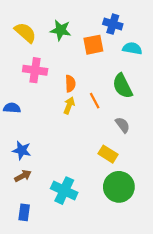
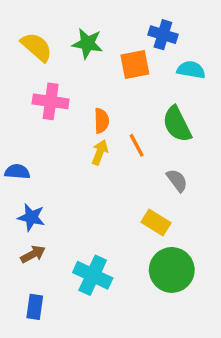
blue semicircle: (12, 108) -> (17, 172), moved

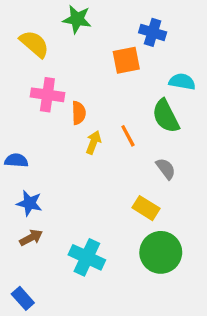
green star: (87, 43) -> (77, 19), moved
cyan semicircle: (191, 70) -> (182, 82), moved
orange semicircle: (102, 121) -> (79, 113), moved
blue rectangle: (35, 307) -> (23, 298), moved, turned -50

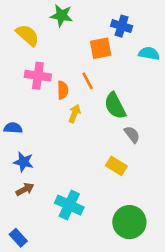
cyan semicircle: (182, 82) -> (149, 53), moved
green semicircle: (166, 116) -> (115, 106), moved
orange line: (128, 136) -> (88, 81), moved
green circle: (161, 252) -> (129, 222), moved

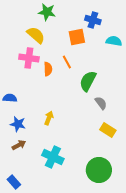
yellow semicircle: (27, 35) -> (36, 35), moved
green semicircle: (115, 106) -> (88, 81), turned 55
yellow arrow: (75, 114) -> (49, 118), moved
yellow rectangle: (116, 166) -> (108, 130), moved

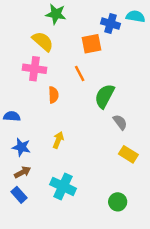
cyan semicircle: (114, 41) -> (135, 16), moved
orange semicircle: (48, 69) -> (53, 95), moved
green circle: (99, 170) -> (118, 202), size x0.6
blue rectangle: (14, 182) -> (19, 195), moved

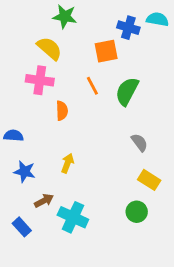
green semicircle: (105, 96) -> (127, 91), moved
brown arrow: (23, 172) -> (44, 201), moved
green circle: (118, 202) -> (137, 212), moved

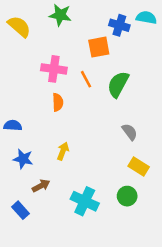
yellow semicircle: (49, 48) -> (19, 27), moved
pink cross: (40, 80) -> (54, 69), moved
cyan cross: (73, 217) -> (85, 201), moved

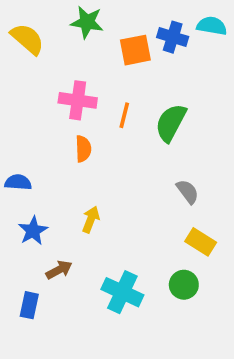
orange square: (99, 47) -> (135, 50), moved
orange line: (86, 79) -> (124, 115), turned 42
blue star: (23, 159) -> (33, 231), turned 30
blue rectangle: (20, 210) -> (29, 305), turned 54

